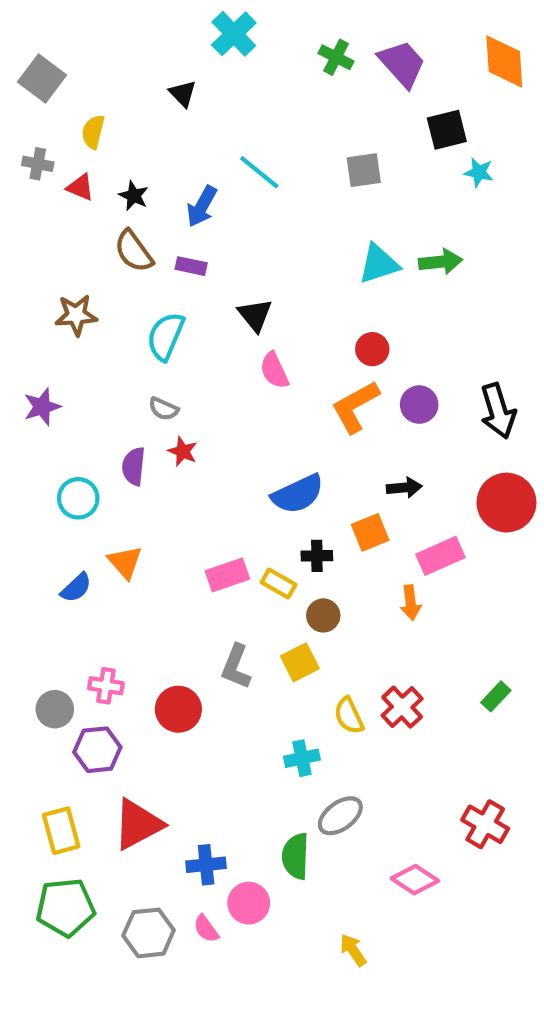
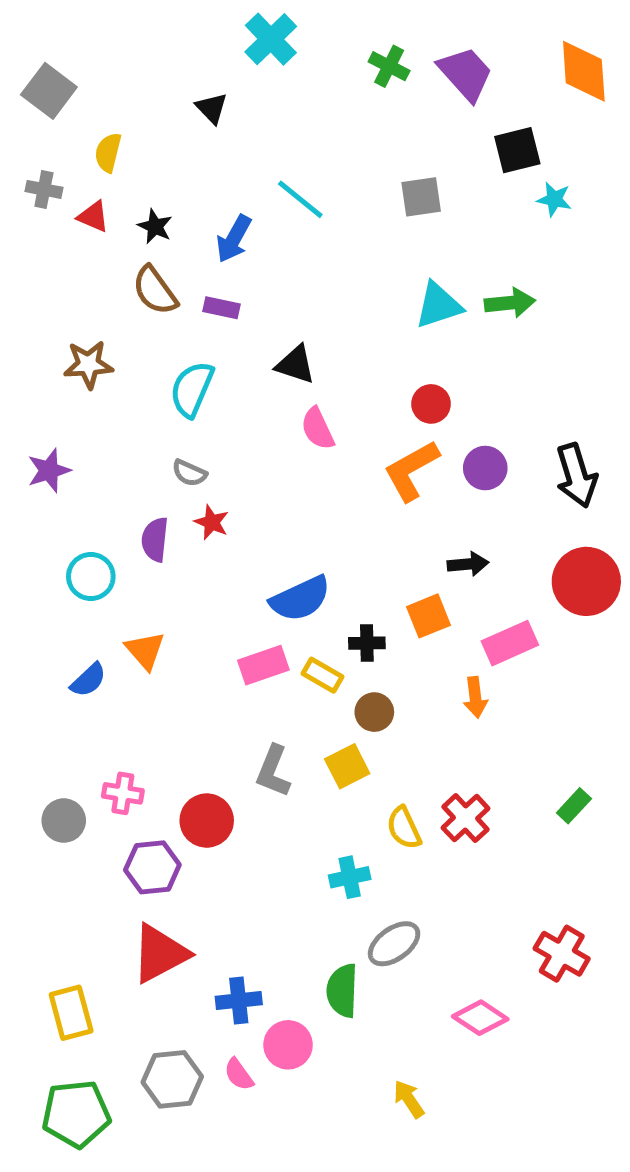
black triangle: (255, 315) -> (295, 364), turned -33
blue semicircle: (298, 494) -> (300, 599), moved
purple hexagon: (97, 750) -> (152, 867), moved
yellow rectangle: (61, 831) -> (71, 1013), moved
green pentagon: (65, 907) -> (76, 1114), moved

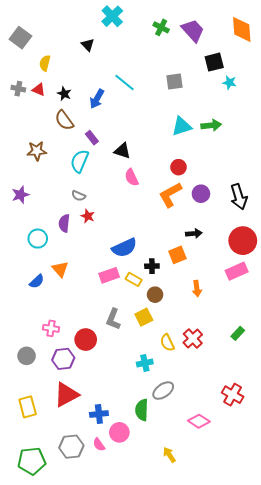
gray cross: (44, 189) -> (18, 89), moved
purple rectangle: (221, 308) -> (92, 138), moved, turned 40
pink rectangle: (510, 643) -> (237, 271), moved
gray circle: (64, 821) -> (27, 356), moved
yellow rectangle: (71, 1013) -> (28, 407), moved

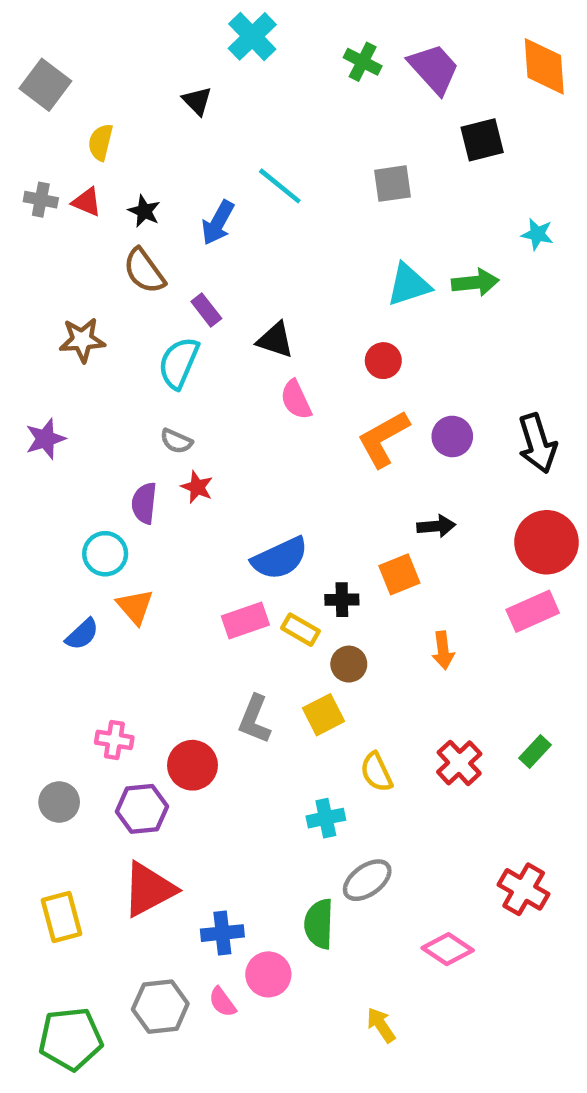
cyan star: (230, 83) -> (537, 234), moved
red circle: (179, 167) -> (383, 361), moved
cyan circle: (38, 239) -> (105, 554), moved
red cross: (193, 339) -> (459, 763), moved

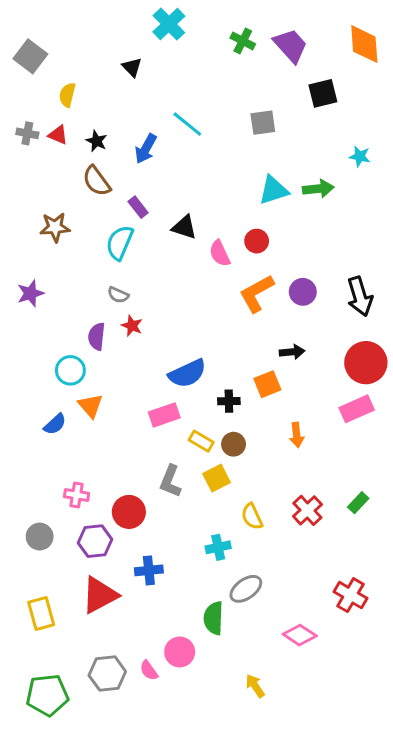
pink semicircle: (296, 400) -> (220, 253), moved
yellow rectangle: (301, 630) -> (201, 441), moved
blue cross: (222, 933) -> (149, 570), moved

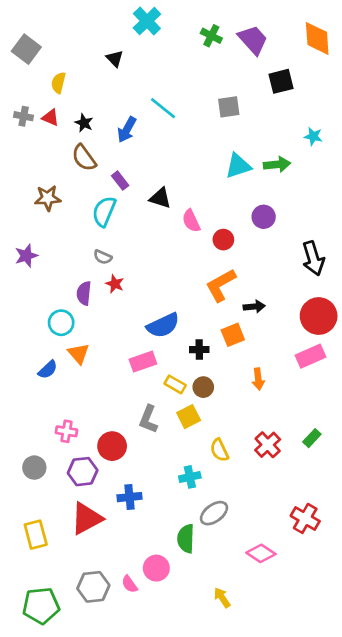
red circle: (257, 241) -> (223, 240), moved
purple circle: (303, 292) -> (264, 217), moved
orange L-shape: (257, 293) -> (221, 285), moved

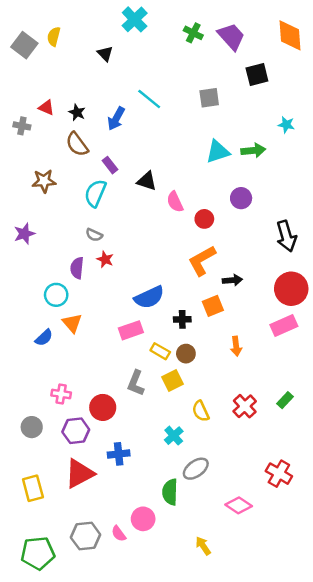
yellow semicircle: (58, 83) -> (54, 37), moved
gray cross: (24, 116) -> (22, 126), moved
cyan cross: (190, 477) -> (174, 436), turned -30

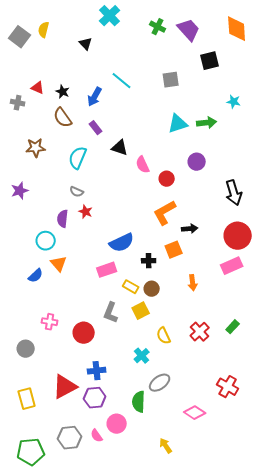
purple rectangle: (110, 165) -> (96, 128), moved
purple hexagon: (76, 431) -> (95, 398), moved

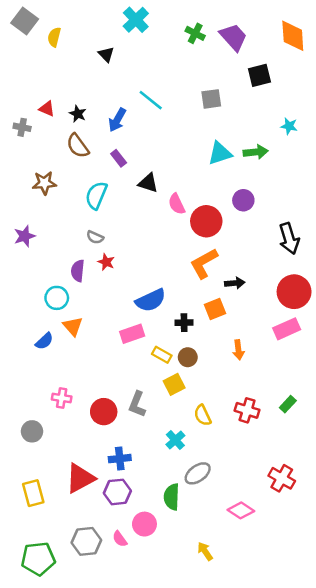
gray square: (20, 37) -> (25, 21), moved
red circle: (167, 179) -> (206, 221), size x1.6
gray L-shape: (111, 313) -> (137, 404), moved
red cross: (200, 332) -> (247, 410), turned -30

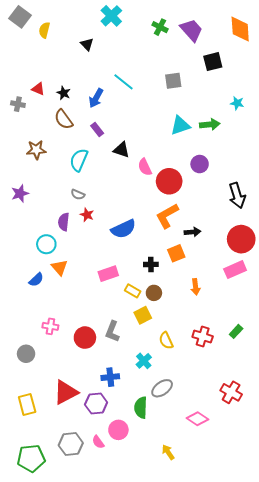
blue semicircle: (151, 300) -> (123, 229), moved
blue cross: (120, 459) -> (110, 377), moved

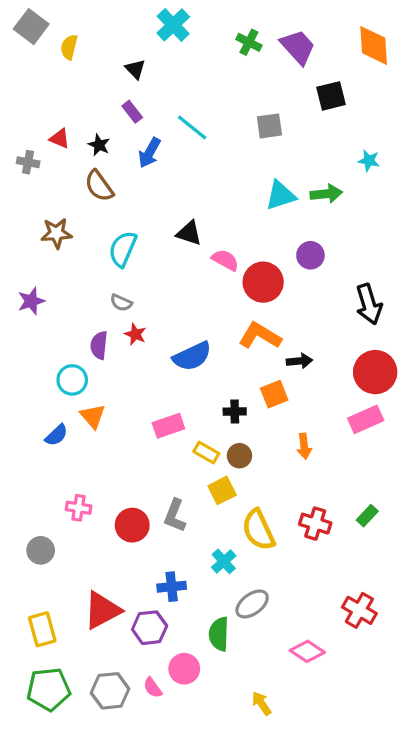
purple rectangle: (97, 130) -> (132, 112), moved
pink semicircle: (145, 167) -> (225, 260), turned 144
orange L-shape: (167, 216) -> (260, 336), turned 60
yellow semicircle: (166, 341) -> (258, 530), size x1.5
green pentagon: (31, 458) -> (49, 689), moved

